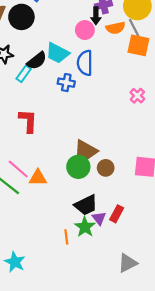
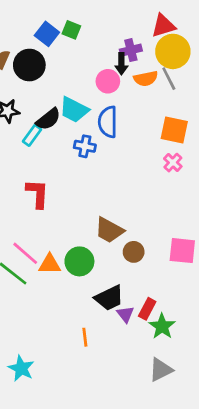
orange square: (138, 45) -> (174, 130), moved
green circle: (78, 167) -> (79, 261), moved
green star: (85, 227) -> (162, 326), moved

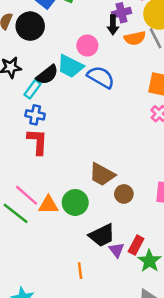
pink circle: (108, 81) -> (87, 46), moved
blue semicircle: (108, 122) -> (101, 77), turned 120
blue cross: (85, 146) -> (35, 115), moved

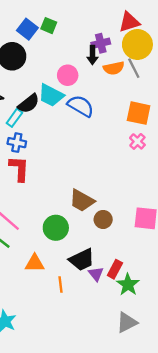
orange triangle: (48, 205) -> (35, 263), moved
orange line: (80, 271) -> (61, 285), moved

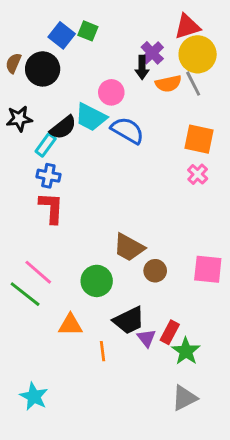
purple cross: (101, 43) -> (152, 53), turned -30

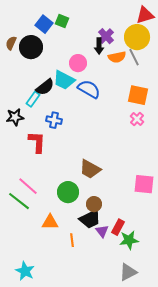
red triangle: (187, 27) -> (145, 15), moved
black star: (19, 119) -> (15, 117), moved
blue cross: (48, 176) -> (54, 120), moved
brown circle: (155, 271) -> (94, 204), moved
green star: (186, 351) -> (129, 240), turned 30

